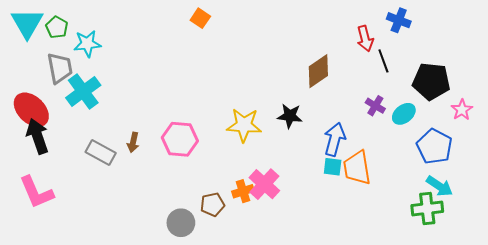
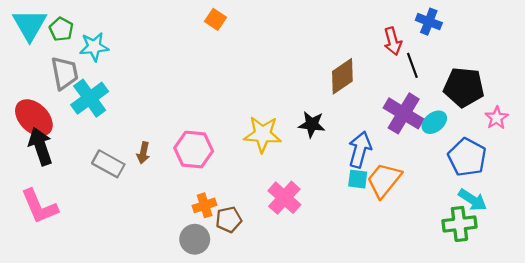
purple cross: (375, 106) -> (404, 113), size x1.8
orange trapezoid: (357, 168) -> (384, 180), turned 48
orange cross: (243, 191) -> (205, 205), moved

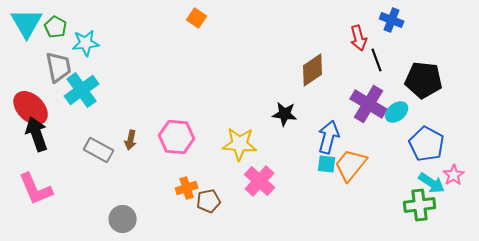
pink star: (497, 118) -> (454, 175), moved
yellow star: (263, 134) -> (240, 144), moved
gray circle: (195, 239) -> (123, 219), moved

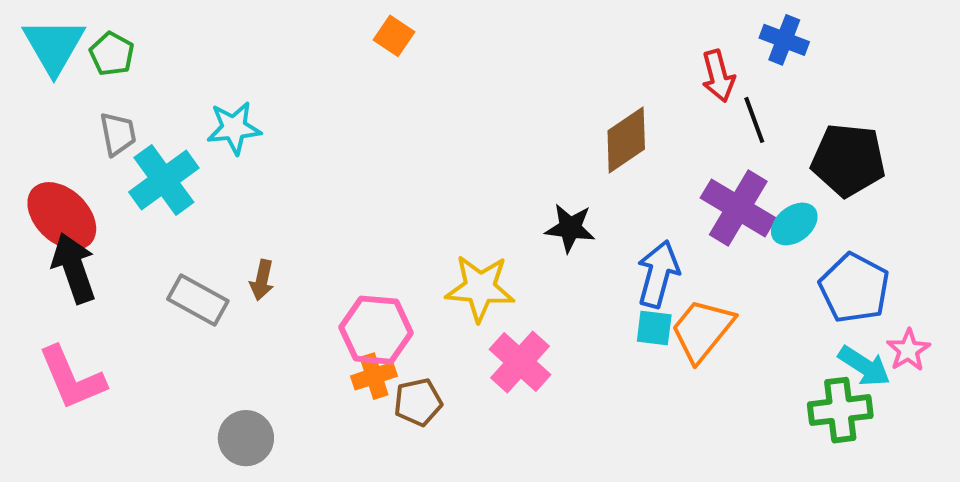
cyan star: (86, 43) -> (234, 128), moved
gray trapezoid: (59, 67) -> (118, 134), size x0.7
pink hexagon: (177, 137) -> (376, 330), moved

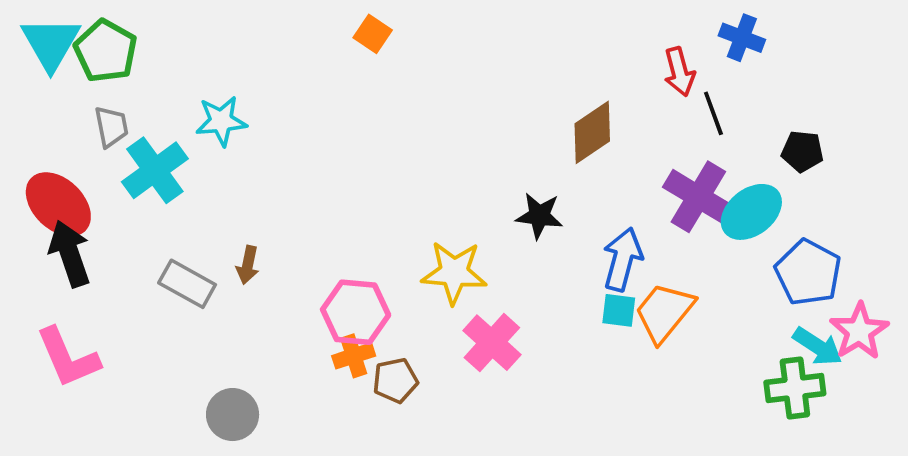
green pentagon: (112, 54) -> (106, 51), size x1.5
black pentagon: (848, 160) -> (802, 151), size x0.6
cyan ellipse: (794, 224) -> (751, 212), size x1.4
pink star: (908, 350) -> (859, 331), size x1.4

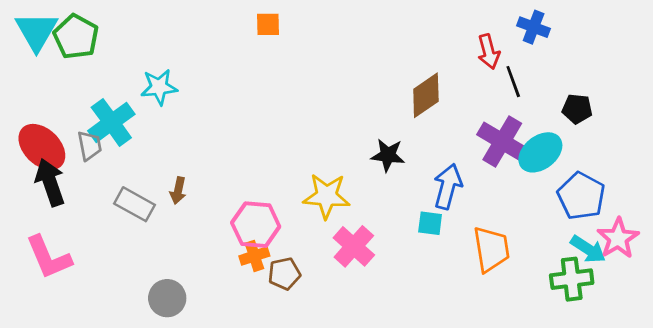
orange square: (373, 34) -> (268, 24), turned -35
gray trapezoid: (111, 127) -> (90, 146), moved
cyan square: (619, 310) -> (430, 223), moved
orange trapezoid: (664, 312) -> (491, 249), moved, turned 132

